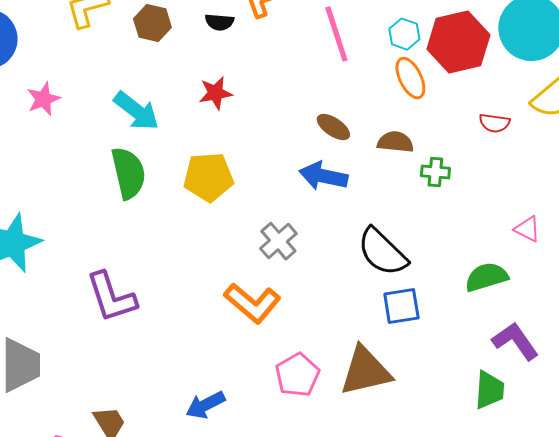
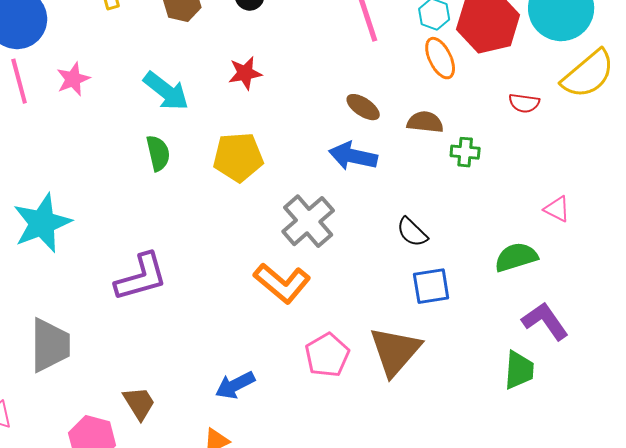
green semicircle: (128, 173) -> (158, 153), size x0.7
gray cross: (278, 241) -> (308, 221), size x1.4
black semicircle: (382, 252) -> (412, 232), size x0.6
purple L-shape: (111, 297) -> (141, 277), turned -88
brown triangle: (365, 371) -> (395, 351), turned -36

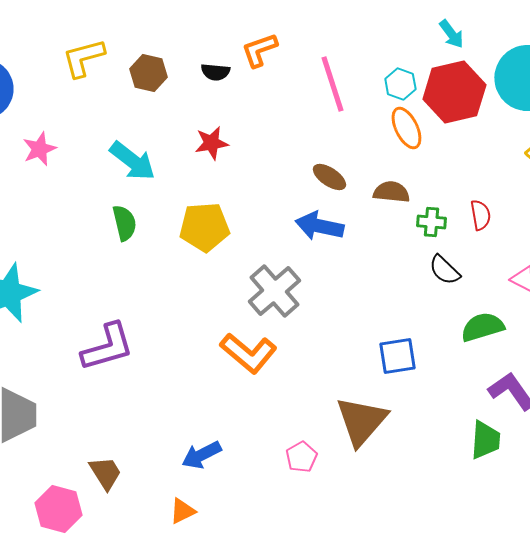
red semicircle: (524, 103) -> (480, 215), moved, turned -108
black semicircle: (412, 232) -> (444, 270), moved
pink pentagon: (327, 355) -> (301, 457), moved, size x0.7

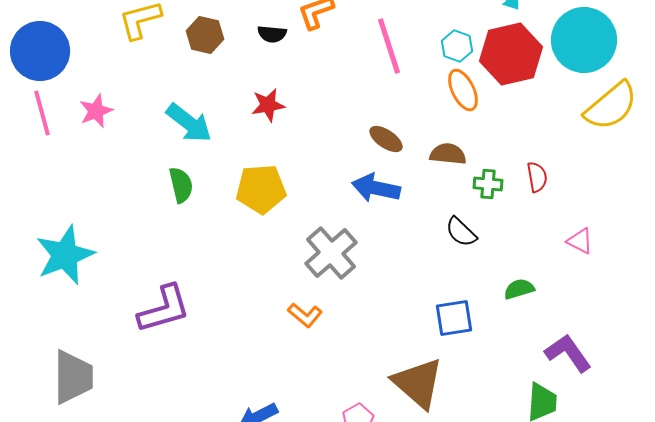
black semicircle: (444, 270) -> (461, 232), moved
green semicircle: (482, 327) -> (519, 289), moved, size x0.7
orange L-shape: (248, 353) -> (305, 315), size x0.6
brown triangle: (361, 421) -> (418, 383), turned -30

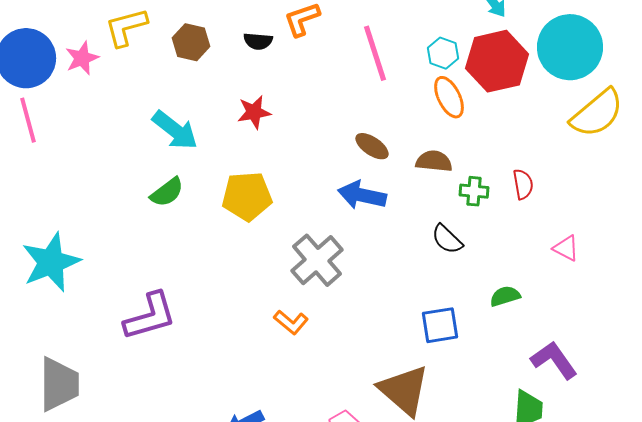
pink star: (96, 111) -> (82, 58), moved
green semicircle: (181, 185) -> (167, 192), turned 66

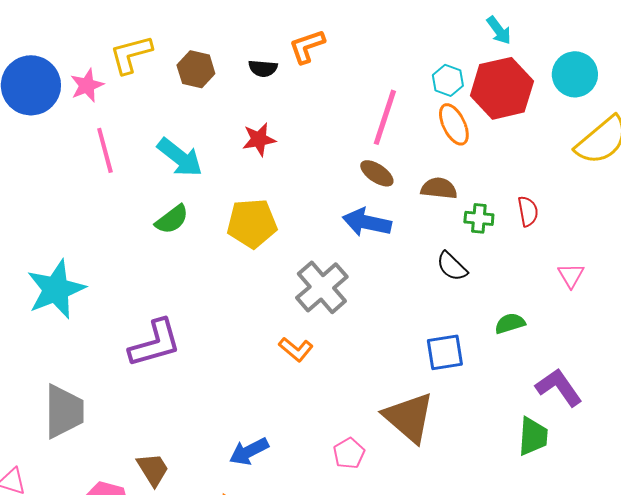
cyan circle: (570, 47) -> (575, 74), size x0.7
pink line: (375, 53) -> (385, 117), moved, turned 36
pink line: (28, 120) -> (105, 150), moved
pink triangle: (566, 248) -> (571, 275), turned 32

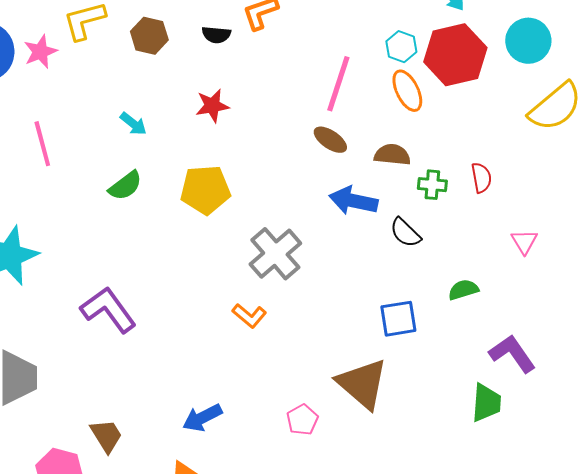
pink line: (105, 150) -> (42, 144), moved
cyan arrow: (180, 157) -> (133, 124), size x0.6
blue arrow: (367, 222) -> (353, 201), moved
purple L-shape: (155, 343) -> (108, 310), turned -110

